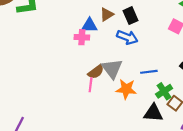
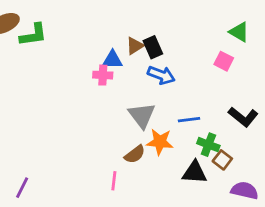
black rectangle: (131, 16) -> (153, 47), moved
brown semicircle: (96, 72) -> (135, 154), moved
pink line: (91, 85) -> (114, 181), moved
green cross: (164, 91) -> (208, 145), turned -35

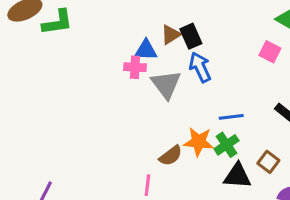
blue arrow: (161, 75) -> (200, 67), turned -136
gray triangle: (142, 115) -> (166, 84), moved
green cross: (208, 145) -> (226, 145), moved, turned 35

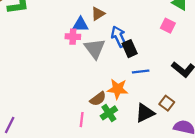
black rectangle: (191, 36) -> (130, 49), moved
green cross: (226, 145) -> (109, 113), moved
black triangle: (237, 176) -> (145, 113), turned -30

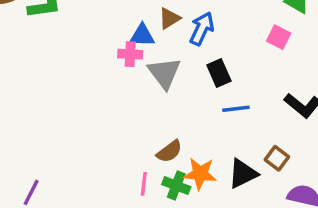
blue arrow: (119, 37) -> (202, 29), moved, turned 50
orange star: (118, 89) -> (200, 174), moved
green cross: (109, 113) -> (176, 186), moved, turned -35

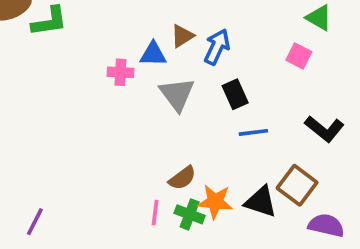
pink cross: (130, 54) -> (120, 72), moved
brown square: (277, 158) -> (297, 185), size x1.5
black triangle: (243, 174) -> (261, 202), turned 44

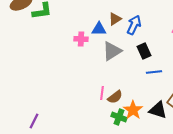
gray triangle: (177, 94) -> (112, 51), turned 35
orange star: (215, 202) -> (133, 110), turned 30
pink line: (155, 213) -> (102, 93), moved

